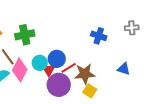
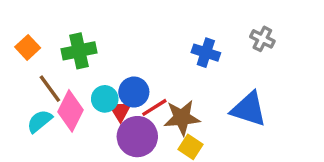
gray cross: (132, 28) -> (262, 39), turned 32
blue triangle: (124, 69) -> (249, 109), size x1.6

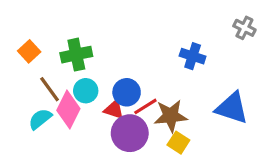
gray cross: (262, 39) -> (244, 28), moved
cyan circle: (105, 99) -> (86, 91), moved
red triangle: (120, 111) -> (114, 110), turned -40

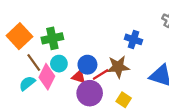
orange square: (29, 51) -> (19, 36), size x1.6
brown star: (171, 116) -> (118, 67), moved

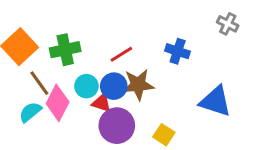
cyan circle: (59, 64) -> (86, 86), moved
brown star: (118, 67) -> (138, 85), moved
red line: (101, 75) -> (121, 54), moved

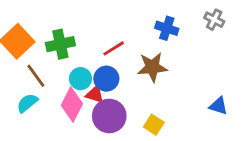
blue cross: (178, 51) -> (167, 28), moved
brown star: (138, 85) -> (152, 67), moved
blue triangle: (216, 101) -> (218, 106), moved, size x0.6
pink diamond: (58, 103) -> (72, 104), moved

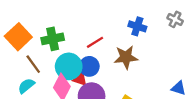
cyan circle: (80, 79) -> (69, 66), size x1.5

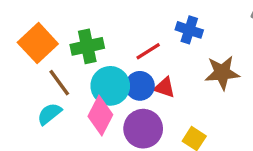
blue cross: (137, 26) -> (189, 30), moved
brown star: (126, 57) -> (222, 73), moved
red triangle: (80, 79) -> (165, 88), moved

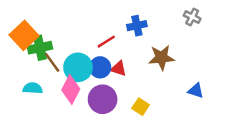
blue cross: (189, 30) -> (137, 26), turned -30
green cross: (87, 46) -> (40, 48), moved
brown line: (59, 83) -> (52, 62), moved
cyan semicircle: (49, 114) -> (33, 88), turned 42

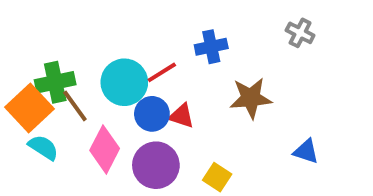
orange square: (24, 35) -> (29, 108), moved
cyan circle: (78, 67) -> (124, 82), moved
cyan semicircle: (33, 88) -> (43, 147), turned 30

